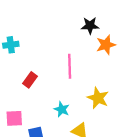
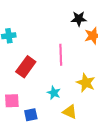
red rectangle: (30, 80) -> (26, 67), size x1.5

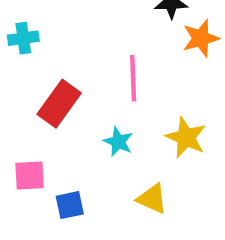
cyan star: (54, 93) -> (118, 142), moved

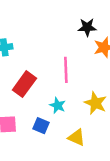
blue square: (70, 205) -> (41, 126), moved, turned 35

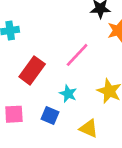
pink line: (66, 70) -> (77, 55), turned 45

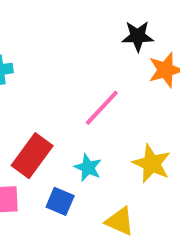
red rectangle: (32, 70) -> (32, 156), moved

